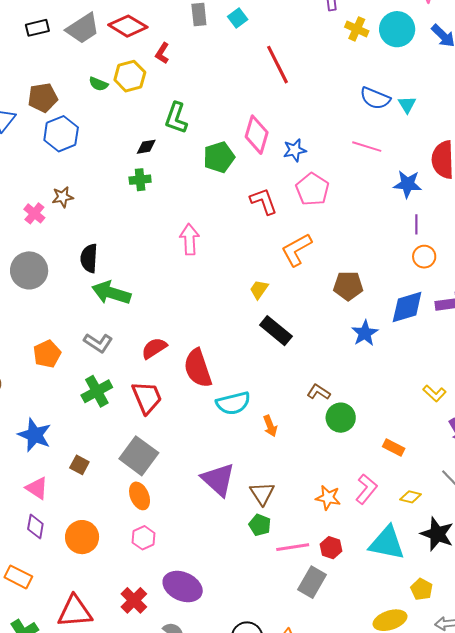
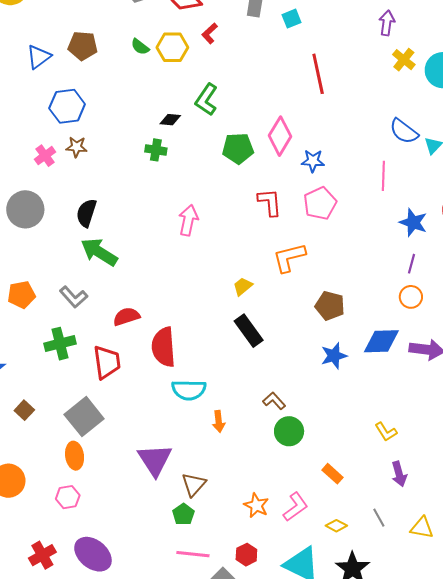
blue hexagon: (61, 134) -> (67, 106), moved
pink line: (367, 147) -> (383, 176), turned 60
pink line: (293, 547) -> (193, 554), moved

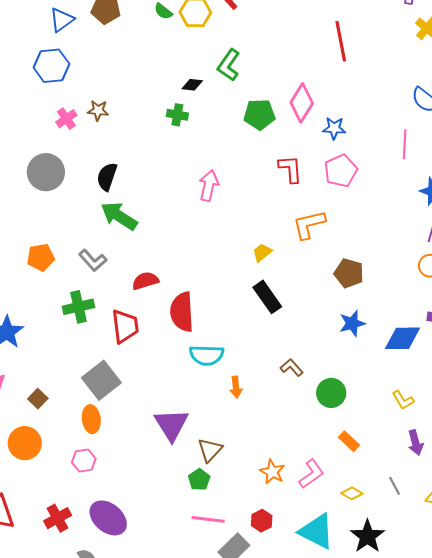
blue hexagon: (67, 106) -> (51, 66), moved
blue diamond: (381, 341) -> (403, 338), moved
brown square: (24, 410) -> (38, 399), moved
green circle: (289, 431) -> (331, 393), moved

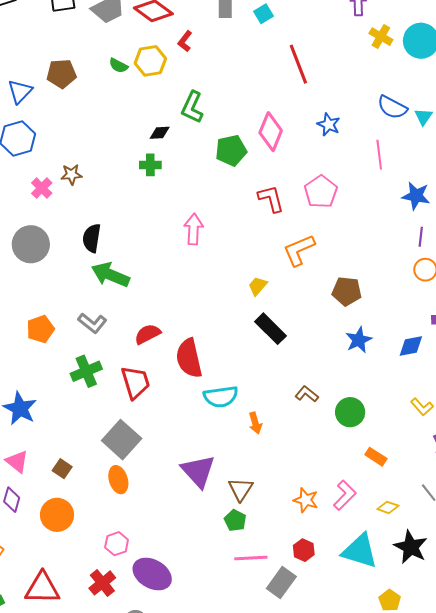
blue star: (334, 128) -> (329, 125), moved, turned 30
blue diamond: (403, 338) -> (411, 346), size x0.7
pink hexagon: (84, 460) -> (117, 544), moved

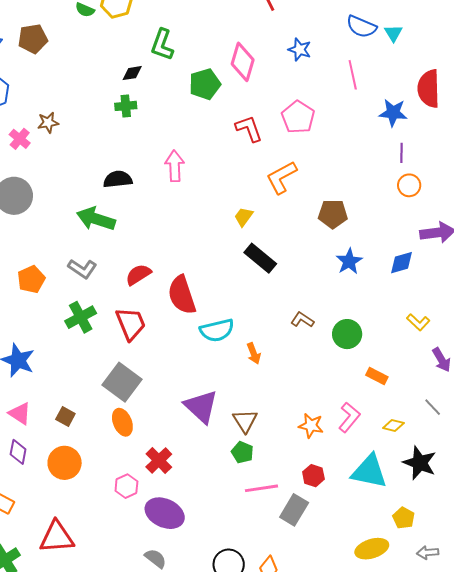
brown pentagon: (62, 74) -> (33, 39), moved
black semicircle: (92, 238) -> (118, 179), moved, turned 80
red cross: (102, 583) -> (159, 460), moved

